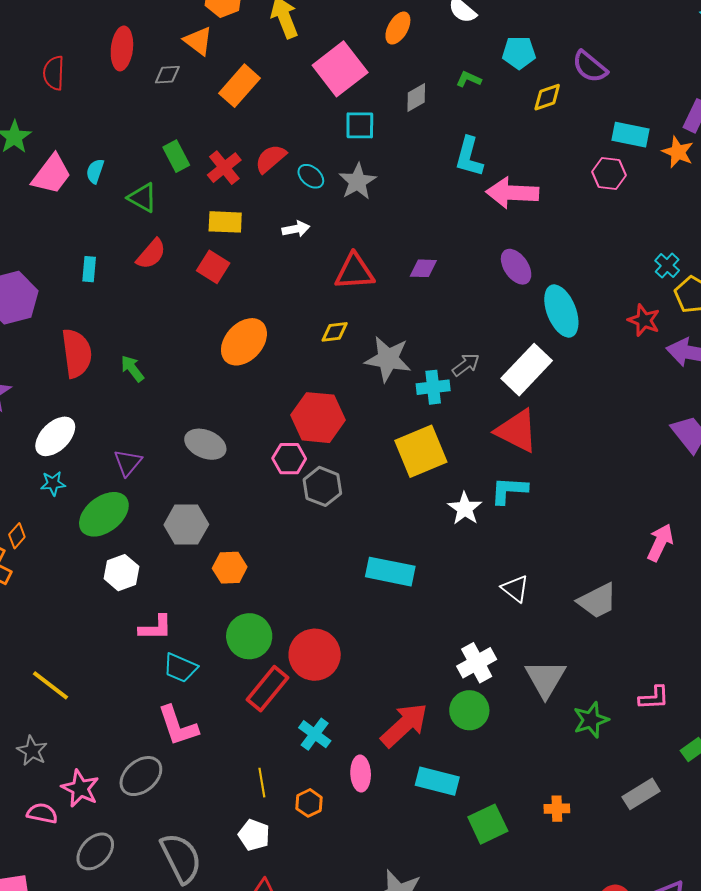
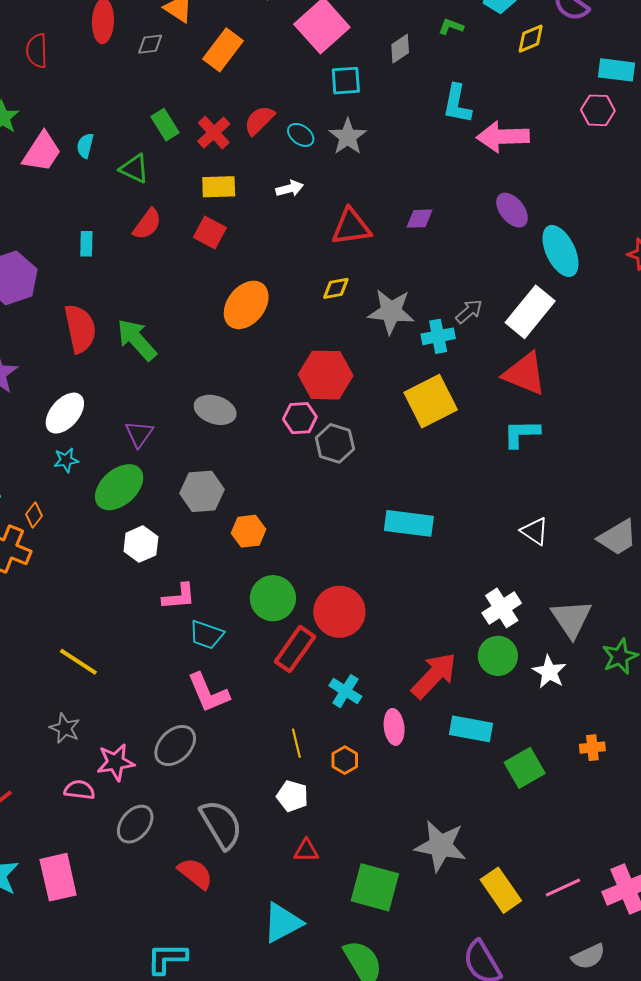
green arrow: (132, 369) -> (137, 340), size x1.6
white star: (465, 508) -> (549, 672), moved
pink star: (80, 788) -> (116, 762), turned -30

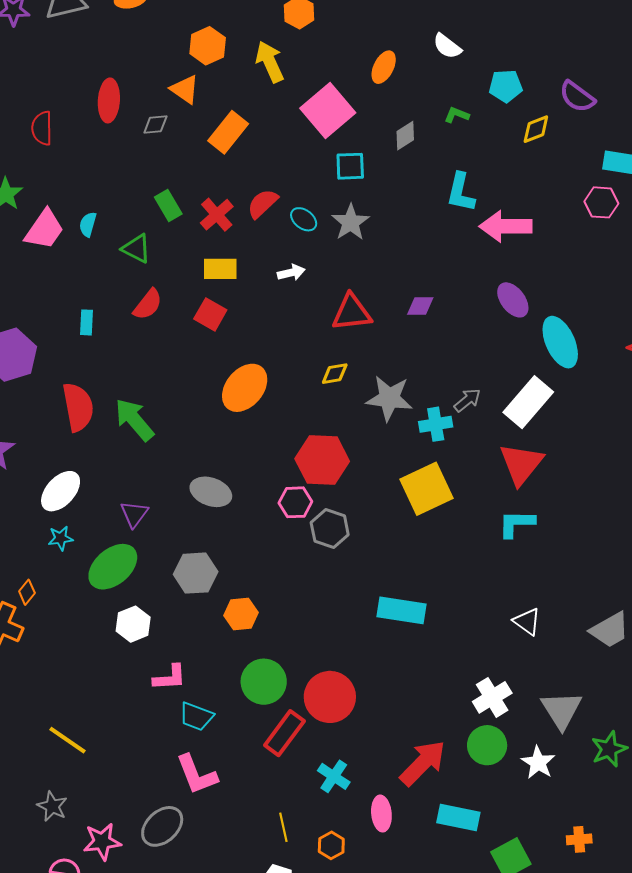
red triangle: (525, 374) -> (521, 464), turned 45

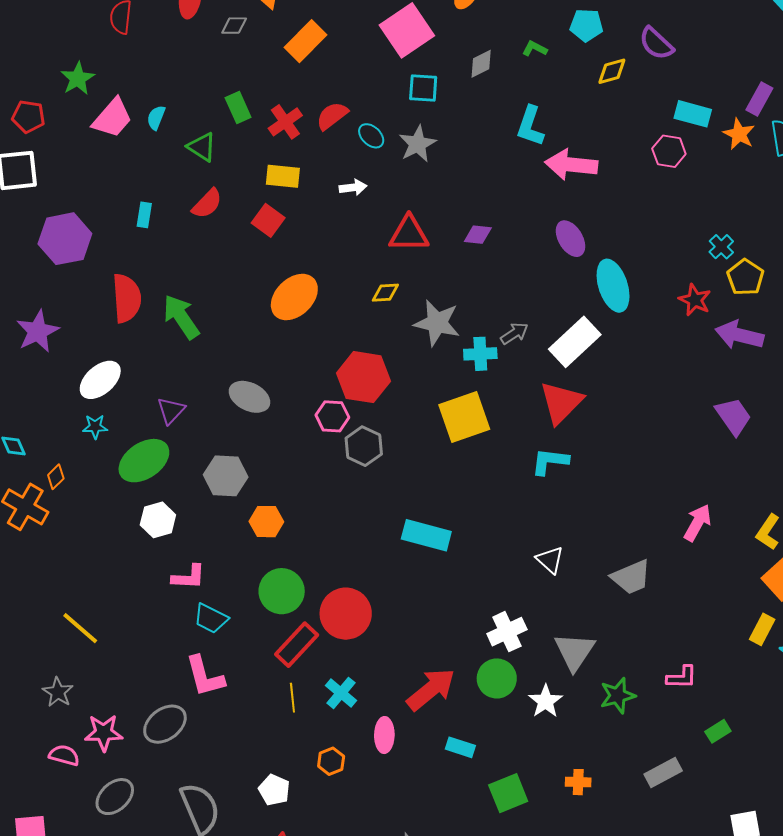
cyan rectangle: (458, 817) -> (460, 747), size x0.7
yellow line: (283, 827) -> (292, 698), moved

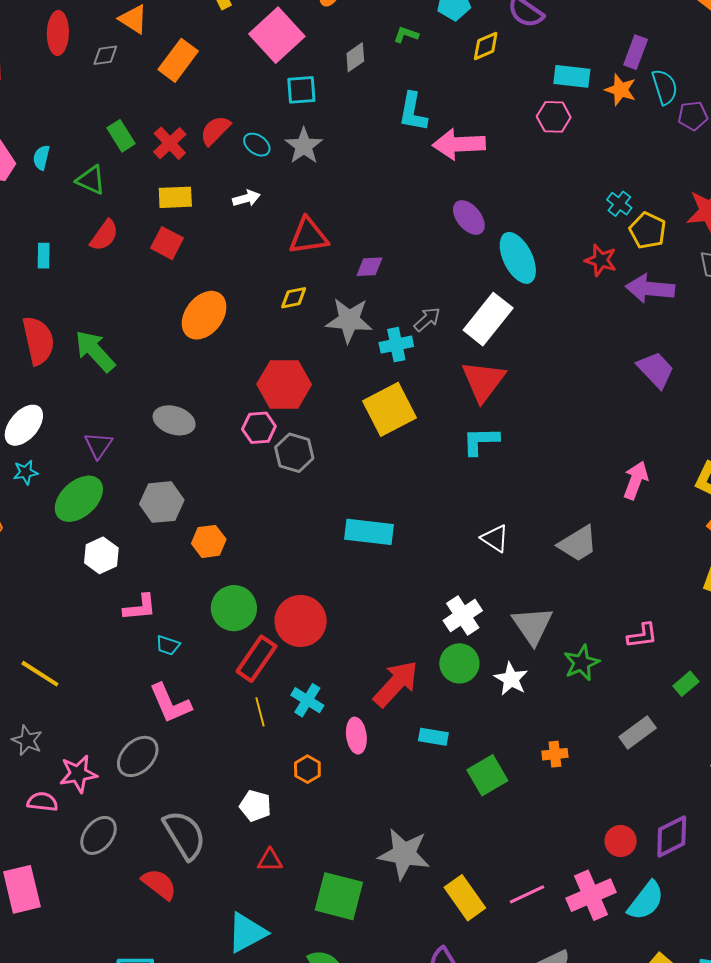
purple diamond: (478, 235) -> (369, 267), moved
cyan trapezoid: (211, 618) -> (168, 645), size x0.7

